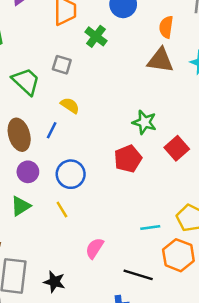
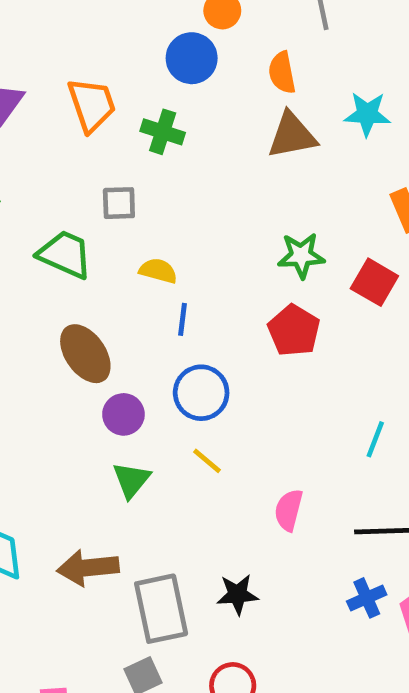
blue line: (52, 130) -> (182, 319), moved
cyan line: (150, 227) -> (375, 439), turned -42

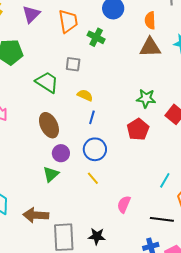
green triangle: (131, 480) -> (51, 174), moved

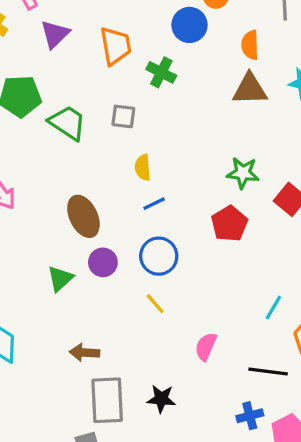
green trapezoid: (47, 82) -> (68, 123), moved
yellow semicircle: (85, 95) -> (143, 167), turned -119
blue line: (92, 117) -> (154, 204), turned 48
green triangle: (51, 174) -> (60, 279), moved
brown arrow: (36, 215) -> (84, 353), moved, size x0.7

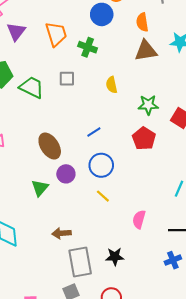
yellow semicircle: (143, 167) -> (112, 85), moved

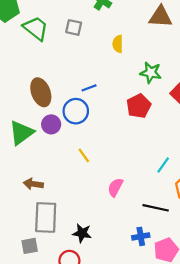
blue circle: (101, 165) -> (76, 111), moved
green triangle: (40, 188) -> (21, 133), size x1.4
black star: (115, 257) -> (82, 233), moved

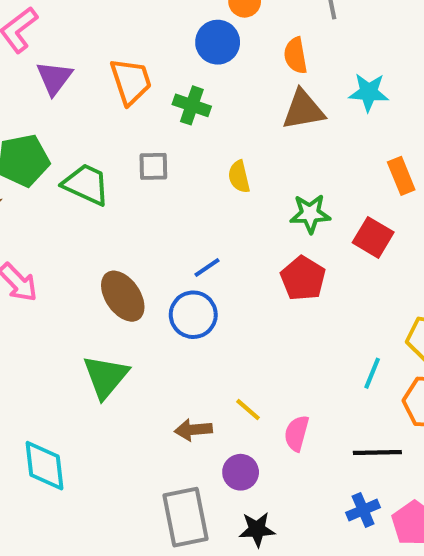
purple circle: (51, 124) -> (241, 472), moved
yellow line: (84, 155) -> (248, 410), moved
brown arrow: (33, 184) -> (193, 430), moved

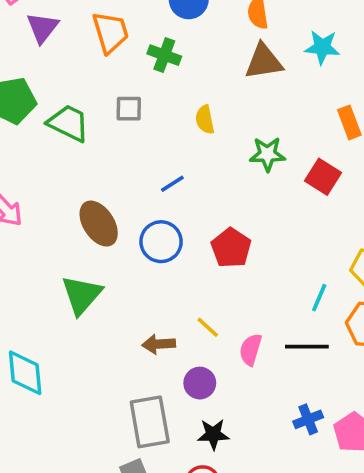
blue line: (207, 268) -> (172, 184), moved
red pentagon: (303, 278) -> (231, 248), moved
black line: (377, 452) -> (307, 347), moved

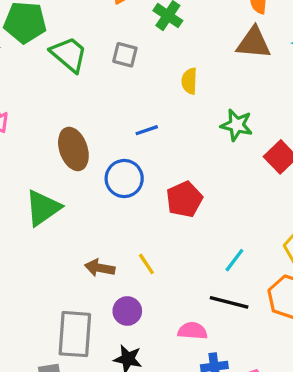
cyan line: (319, 298) -> (234, 260), moved
pink semicircle: (251, 350) -> (192, 331), moved, turned 64

